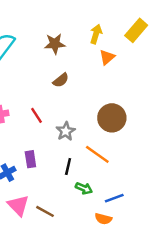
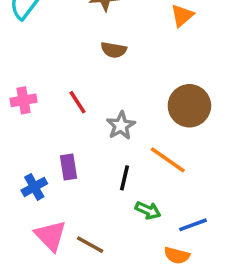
brown semicircle: (61, 80) -> (114, 50), turned 49

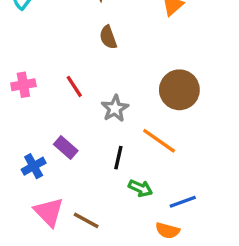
brown semicircle: (114, 50) -> (108, 37), turned 60
purple rectangle: (69, 167) -> (66, 147), turned -40

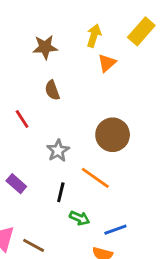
red line: (74, 86) -> (22, 119), moved

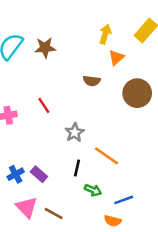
brown star: (45, 47) -> (45, 48), moved
brown semicircle: (52, 90) -> (92, 81), moved, turned -63
brown circle: (113, 135) -> (137, 93), moved
purple rectangle: (16, 184) -> (39, 174), moved

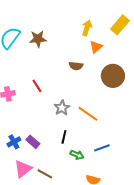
orange line: (106, 156) -> (88, 114), moved
blue line: (124, 200) -> (102, 148), moved
pink triangle: (27, 207) -> (23, 169), turned 36

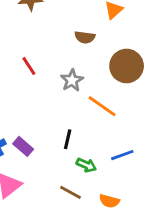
brown circle: (113, 76) -> (127, 66), moved
gray star: (62, 108) -> (72, 80), moved
brown line: (45, 174) -> (70, 192), moved

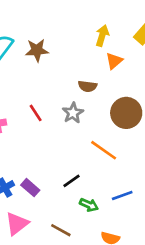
gray star: (72, 80) -> (73, 113), moved
black line: (68, 139) -> (72, 181), turned 42
brown line: (70, 192) -> (61, 230), moved

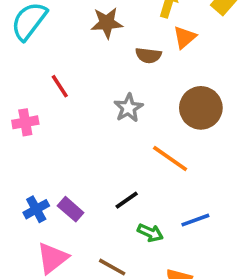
brown star: (37, 50) -> (107, 23), moved
brown semicircle: (88, 86) -> (148, 55), moved
red line: (36, 113) -> (60, 86), moved

